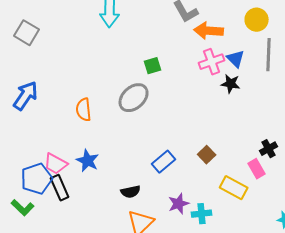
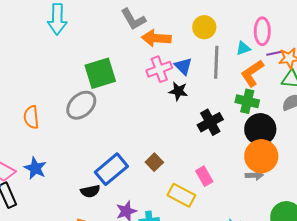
green square: (153, 66) -> (100, 73), size x1.8
black cross: (269, 149) -> (210, 122), moved, size x1.4
blue rectangle: (164, 162) -> (111, 169), size x1.4
black semicircle: (131, 192) -> (90, 191), moved

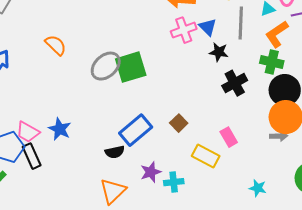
green square: (100, 73) -> (131, 67), moved
black star: (178, 91) -> (219, 52), moved
orange semicircle: (31, 117) -> (56, 45), moved, turned 140

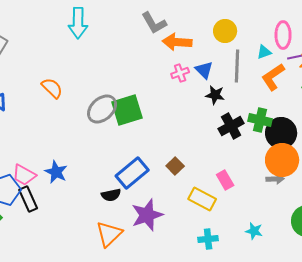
pink cross: (184, 30) -> (180, 73), size x0.7
green cross: (272, 62) -> (260, 120), moved
purple star: (151, 172) -> (147, 215), size x1.5
cyan cross: (174, 182) -> (208, 239), moved

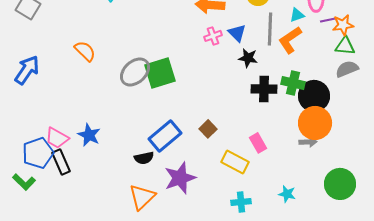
orange L-shape: (273, 77) -> (290, 40), moved
black cross: (231, 126) -> (264, 89), turned 30

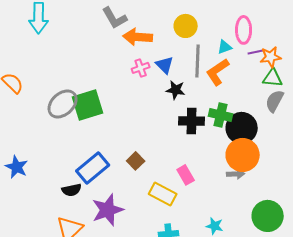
gray semicircle: (347, 69) -> (275, 101), turned -40

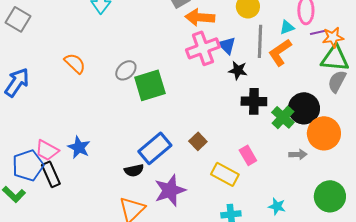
pink cross: (141, 68) -> (203, 48), size x1.8
green triangle: (273, 78) -> (335, 58), size x1.4
gray ellipse: (63, 104) -> (126, 70), moved, size x0.7
green cross: (221, 115) -> (283, 117), moved, turned 30
orange circle: (243, 155) -> (324, 133), moved

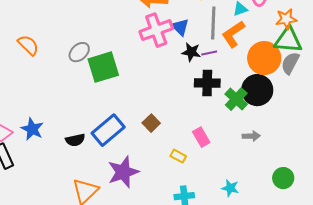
purple line: (318, 32) -> (209, 53), moved
orange circle: (324, 133) -> (264, 58), moved
black semicircle: (134, 170) -> (75, 140), moved
yellow rectangle: (225, 174) -> (178, 156), size x0.6
green circle: (330, 196) -> (283, 178), size x0.7

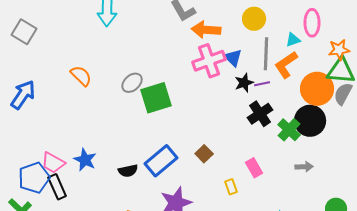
black star: (191, 52) -> (244, 83), turned -30
black cross: (207, 83) -> (260, 114), turned -35
yellow rectangle: (178, 156) -> (231, 187), turned 42

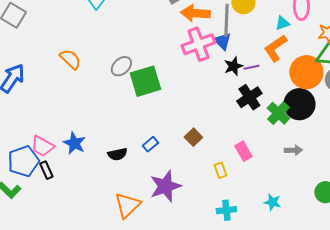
gray line: (266, 54) -> (226, 20), moved
blue rectangle: (161, 161) -> (150, 144), size x0.5
black rectangle: (57, 187) -> (46, 170), size x0.7

